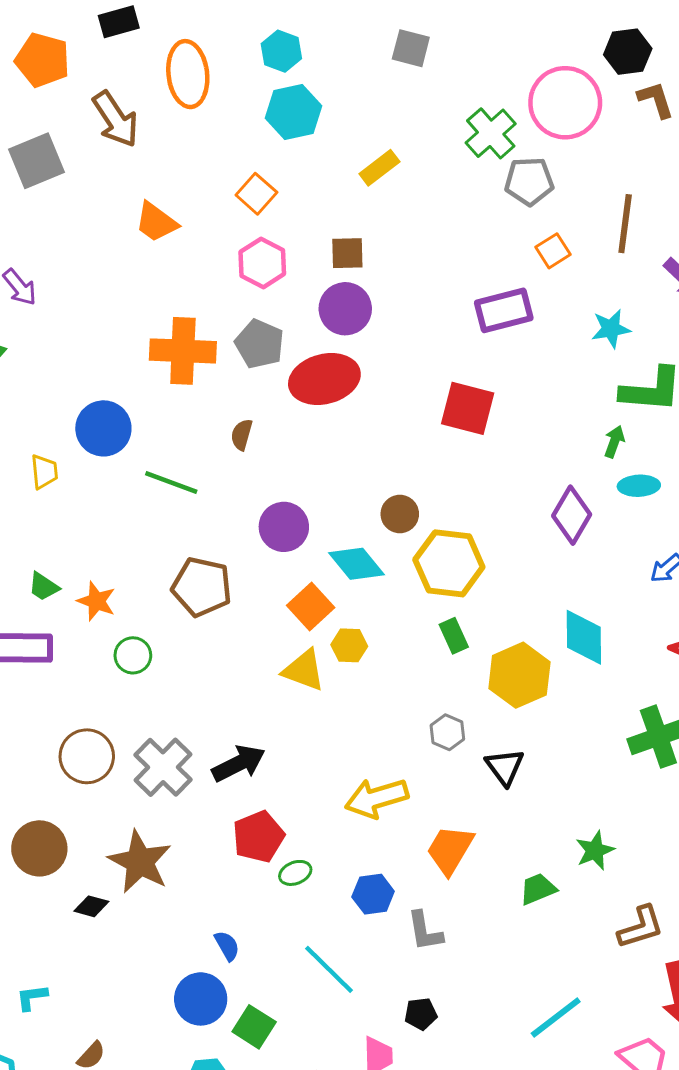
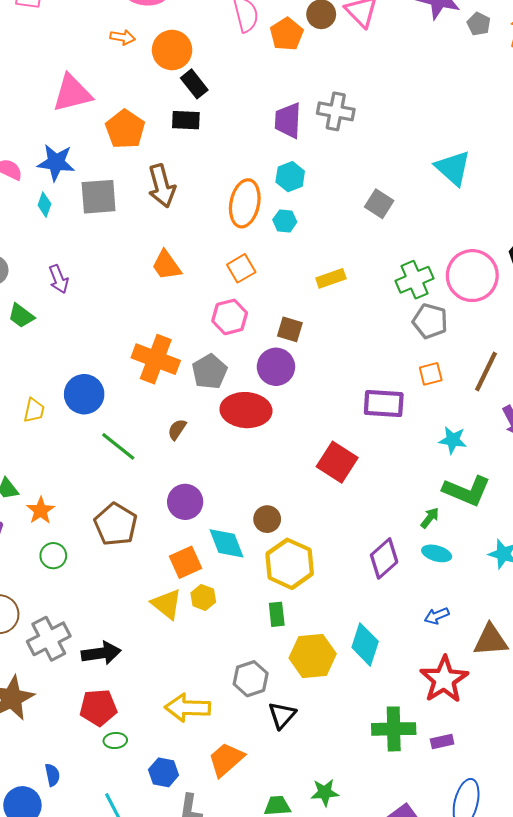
orange ellipse: (188, 74) -> (245, 203), moved
cyan hexagon: (293, 112) -> (285, 221), size x0.6
gray hexagon: (447, 732) -> (251, 679), size x1.4

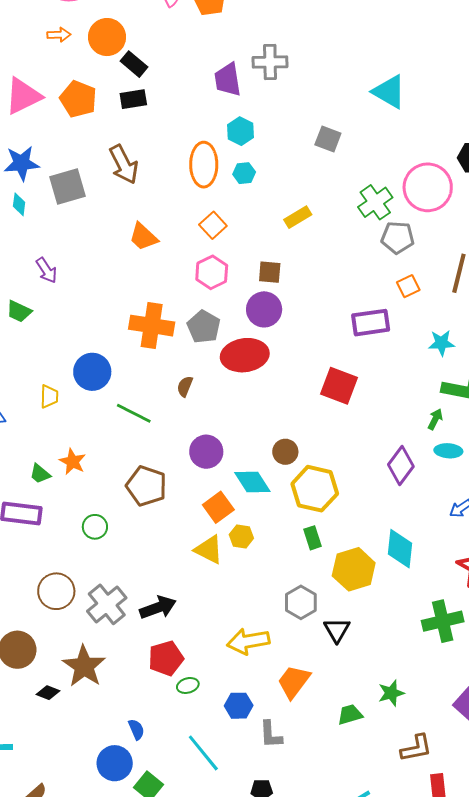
orange pentagon: (125, 129) -> (78, 99), moved
orange star: (41, 510) -> (73, 462), moved

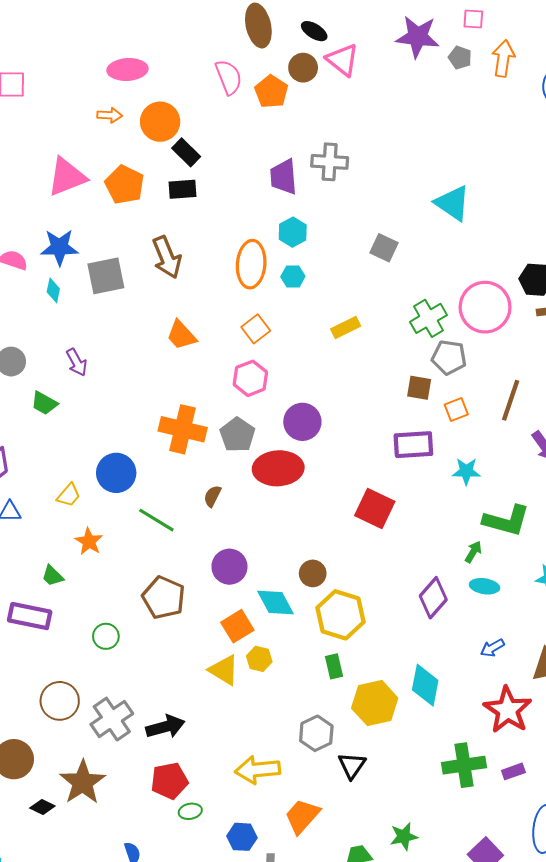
brown square: (270, 272) -> (419, 388), moved
cyan star: (441, 343) -> (466, 471), moved
yellow trapezoid: (49, 396) -> (69, 495), turned 35
orange star: (73, 462) -> (89, 541), moved

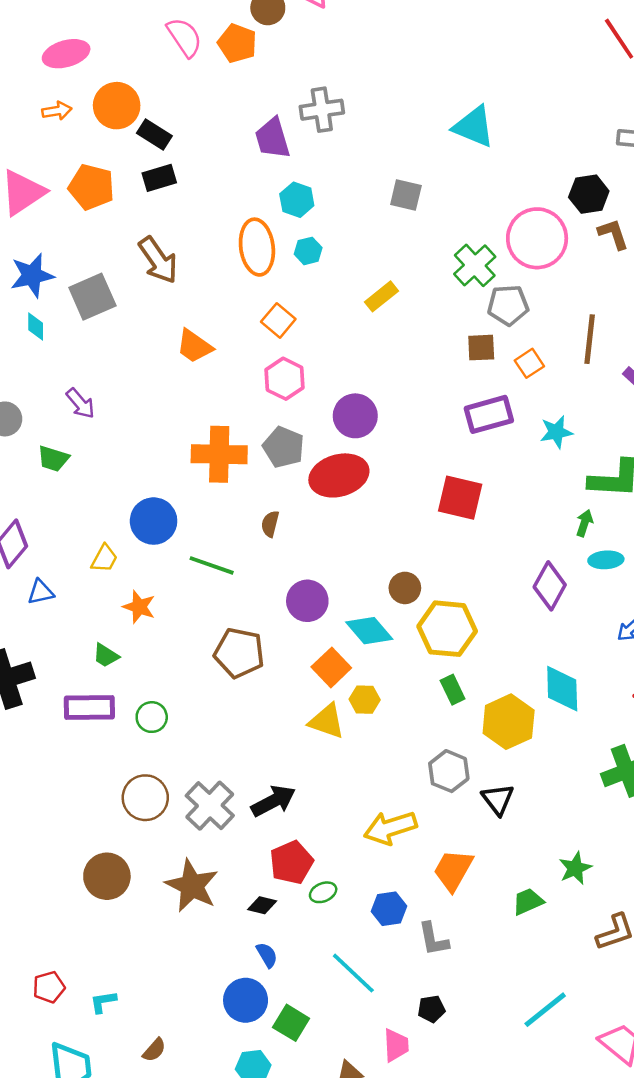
green circle: (106, 636) -> (152, 717), moved
black diamond: (42, 807) -> (262, 905), moved

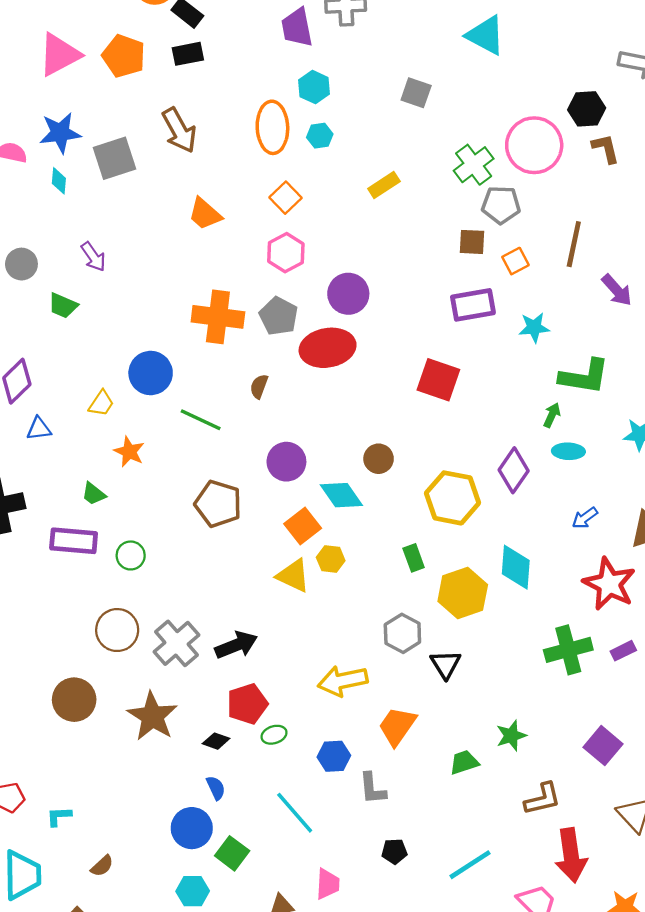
yellow hexagon: (447, 629) -> (453, 498), moved
black pentagon: (431, 1009) -> (394, 851), moved

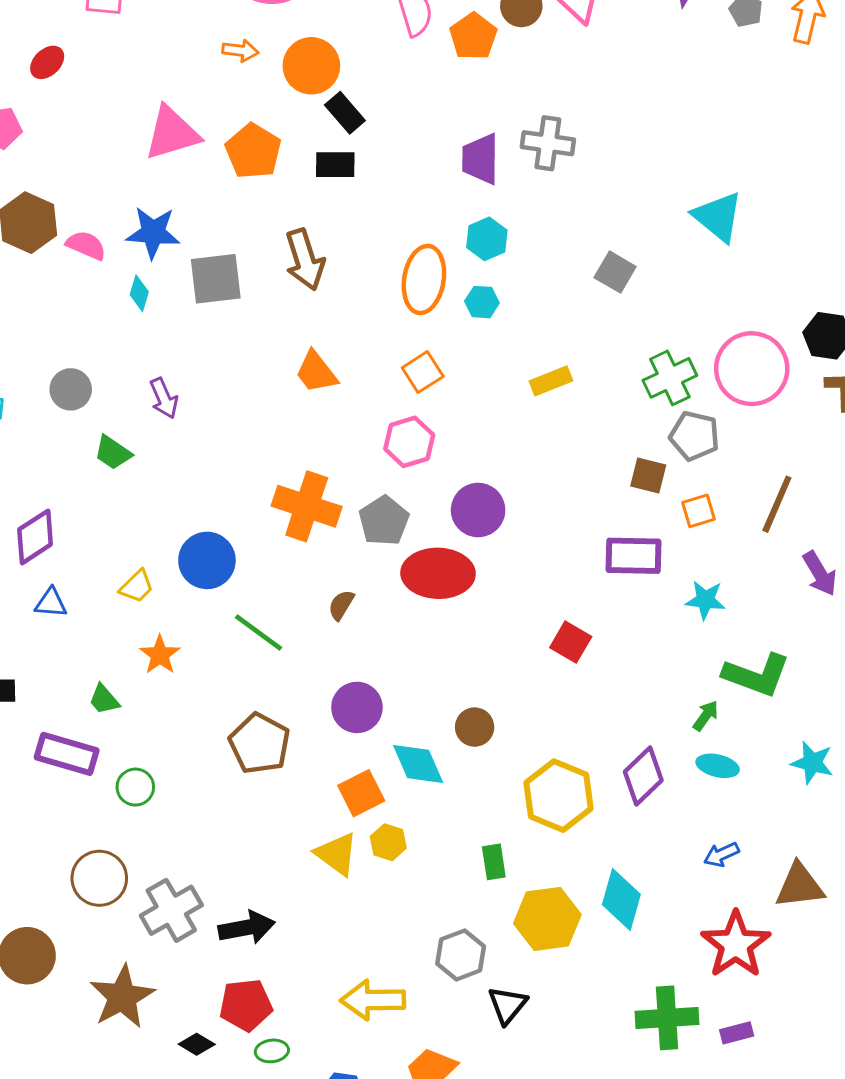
red square: (438, 380) -> (571, 642), size x0.7

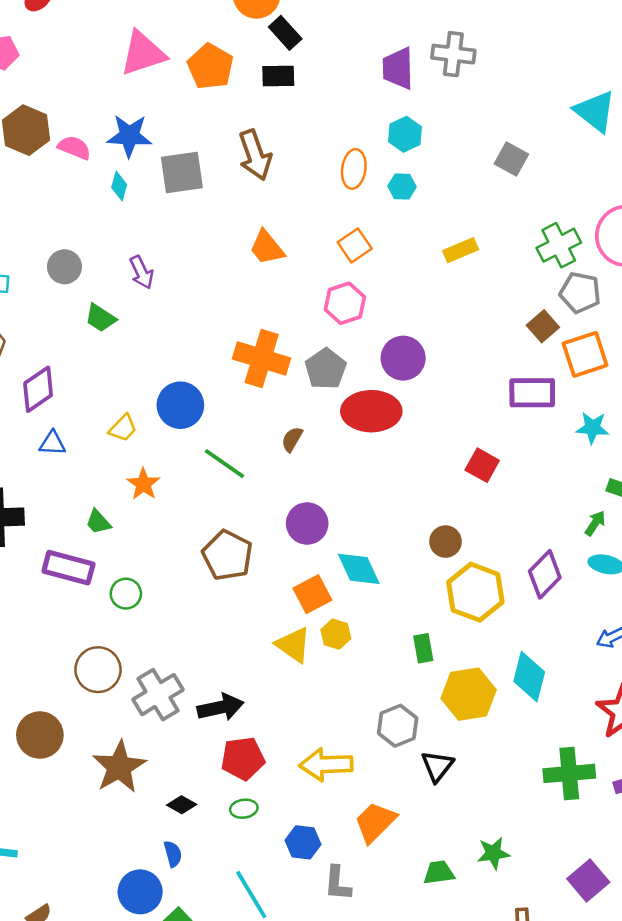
orange ellipse: (424, 279) -> (354, 169), size x0.7
brown square: (648, 476) -> (543, 326), turned 36
orange square: (699, 511) -> (585, 354), size x1.6
brown circle: (475, 727) -> (445, 542), moved
red pentagon: (246, 1005) -> (243, 758), moved

